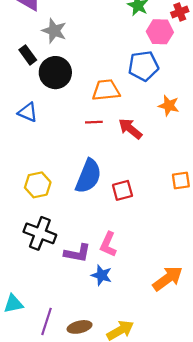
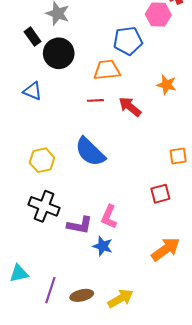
blue pentagon: (143, 66) -> (128, 41), moved
blue semicircle: (88, 176) -> (90, 152), turned 112
red square: (122, 190) -> (160, 194), moved

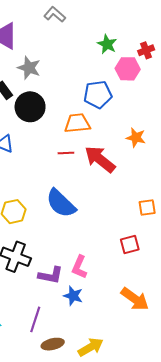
red arrow: (130, 107) -> (100, 159), size x1.4
orange arrow: (166, 249) -> (135, 299), turned 72
purple line: (50, 290) -> (35, 319), moved

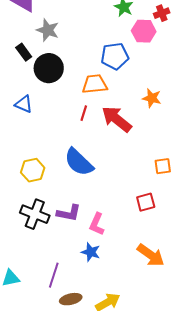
red line: (66, 153) -> (84, 113), turned -70
purple L-shape: (51, 275) -> (69, 213), moved

